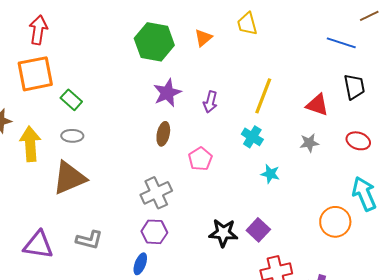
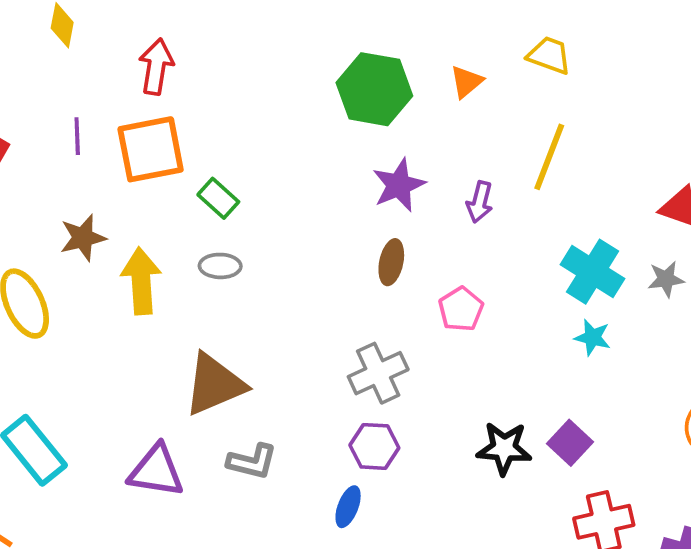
yellow trapezoid: (247, 24) -> (549, 55), turned 125
yellow line: (263, 96) -> (549, 157), moved
cyan cross: (252, 137) -> (593, 272), moved, size x1.5
brown triangle: (69, 178) -> (215, 384), moved

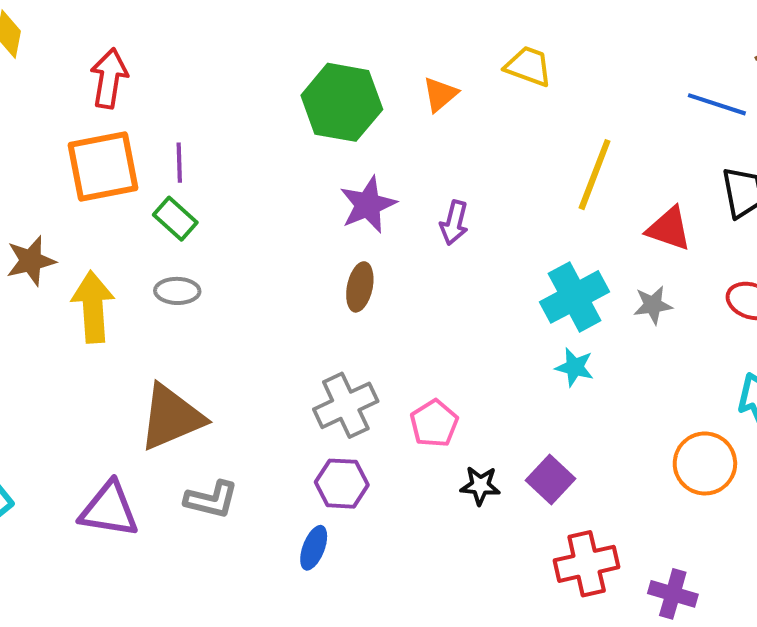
purple line: (77, 136) -> (179, 163), moved
yellow line: (549, 157) -> (595, 175), moved
cyan cross: (593, 272) -> (575, 297), turned 30
pink pentagon: (461, 309) -> (434, 423), moved
black star: (504, 448) -> (480, 486), size x0.7

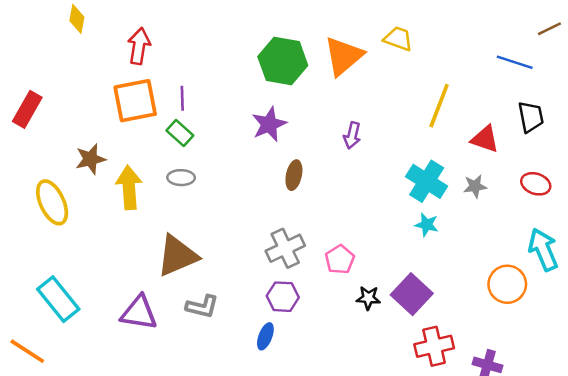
orange triangle: (440, 94) -> (344, 56), size x1.8
purple star: (368, 205) -> (269, 124), moved
cyan cross: (575, 297) -> (427, 181), turned -30
purple square: (550, 480) -> (412, 294), size x1.4

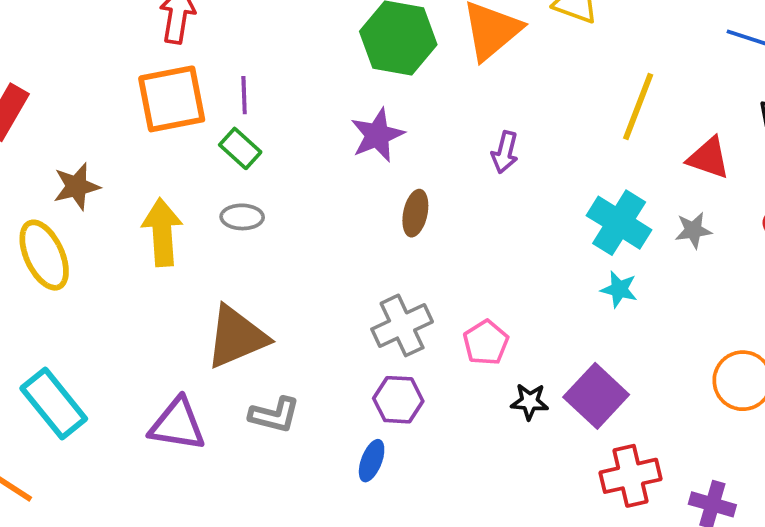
brown star: (91, 159) -> (77, 186), moved

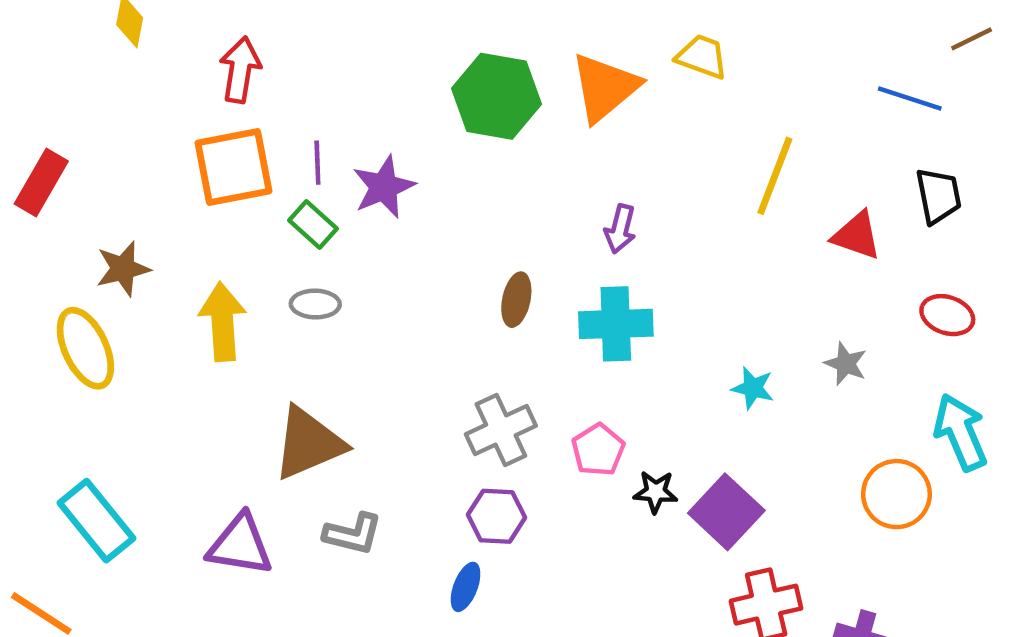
purple star: (377, 135) -> (384, 187), moved
cyan cross: (619, 223) -> (616, 324), moved, turned -34
gray star: (693, 230) -> (846, 364), moved, turned 30
black star: (530, 402) -> (656, 492), moved

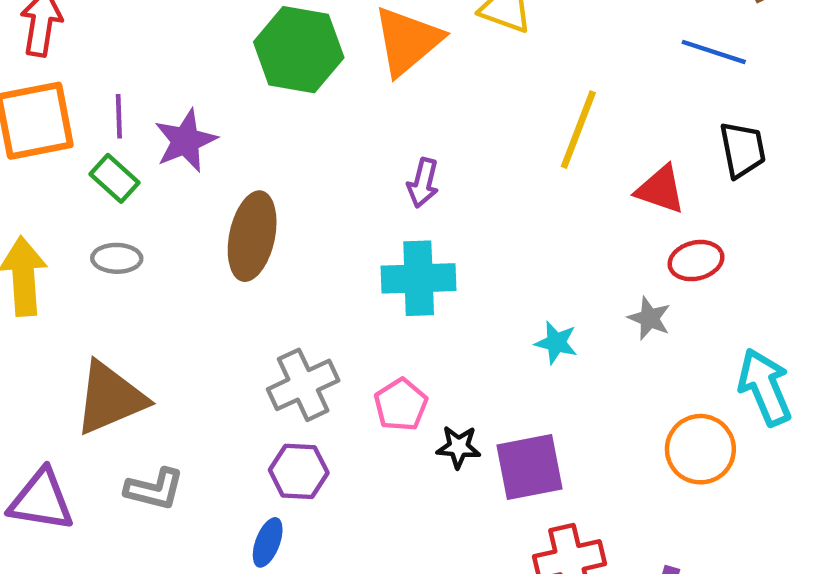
brown ellipse: (516, 300) -> (252, 236), moved, size x1.6
red ellipse: (947, 315) -> (696, 261), moved, turned -33
purple square: (726, 512) -> (530, 467), turned 36

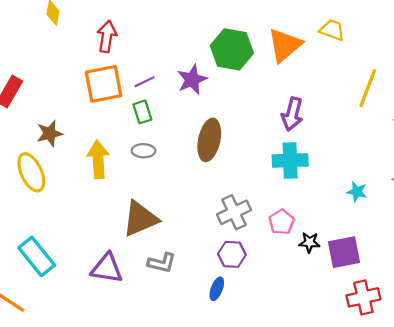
purple line: (119, 116) -> (145, 82), turned 66
purple star: (186, 141) -> (192, 80), moved
green rectangle: (114, 178) -> (142, 112), turned 30
purple arrow: (423, 183) -> (292, 114), size x1.4

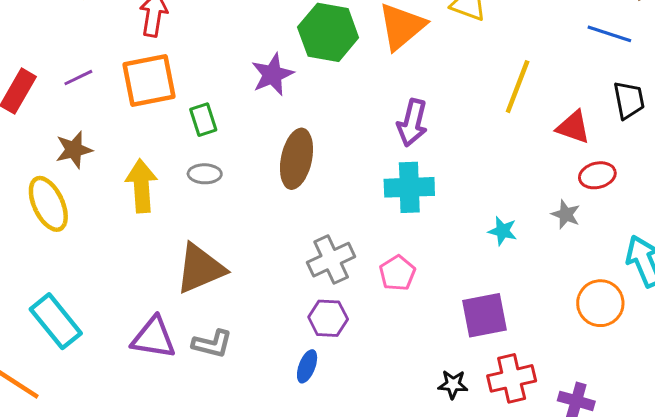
purple line: (145, 82) -> (78, 78), moved
black star: (310, 242) -> (453, 384), moved
gray L-shape: (162, 263) -> (212, 344), moved

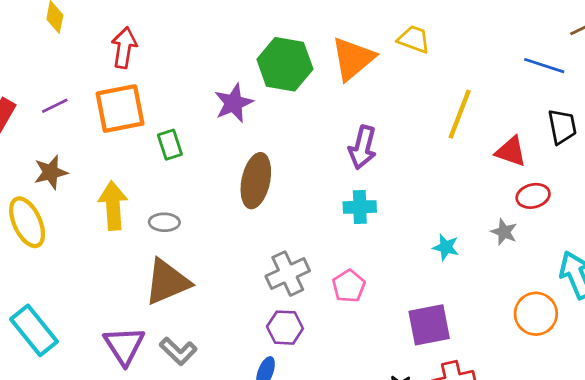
gray ellipse: (205, 174) -> (164, 222), moved
cyan cross: (409, 187) -> (360, 207), size x0.7
purple triangle: (154, 338) -> (124, 346), turned 48
gray L-shape: (212, 344) -> (178, 351), turned 30

